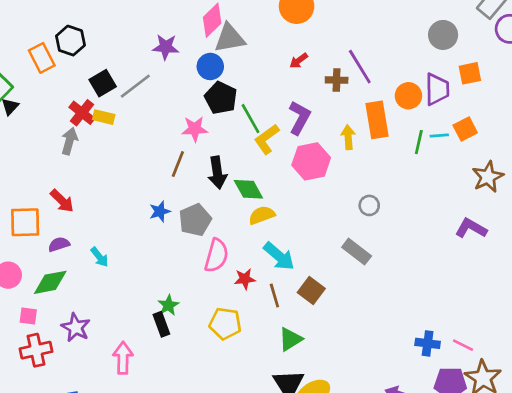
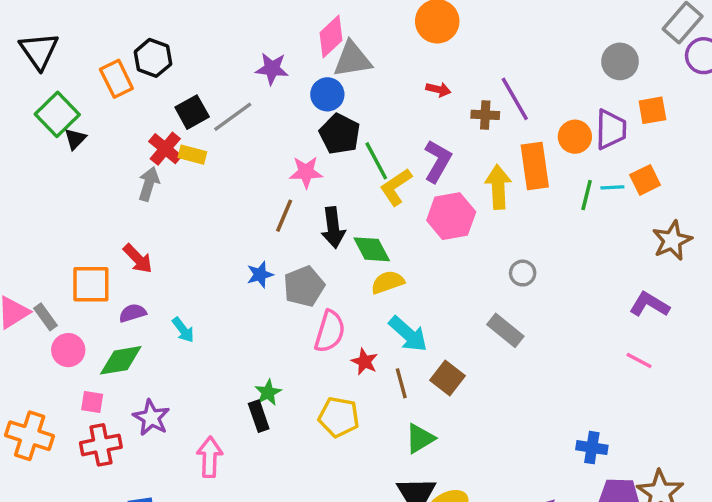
red arrow: (299, 61) -> (438, 90), turned -132
yellow arrow: (348, 137) -> (498, 187), size x1.4
red star: (245, 279) -> (365, 362), turned 30
pink line: (463, 345) -> (639, 360), moved

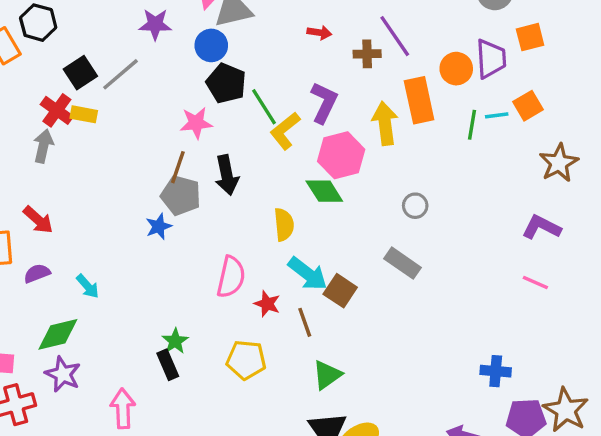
green diamond: (372, 249) -> (324, 191), moved
yellow semicircle: (388, 282) -> (284, 225), turned 108
gray pentagon: (304, 286) -> (181, 195), moved, turned -30
green diamond: (121, 360) -> (58, 334), moved
brown square: (448, 378) -> (340, 291), moved

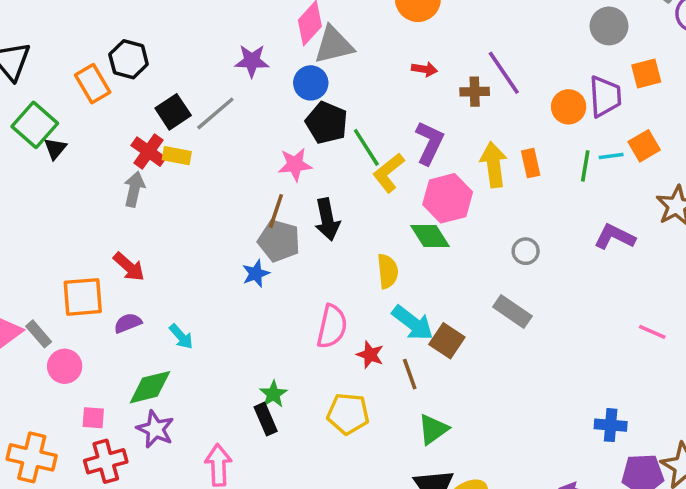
orange rectangle: (419, 100) -> (531, 163), moved, size x0.6
purple L-shape: (541, 227) -> (615, 237), moved

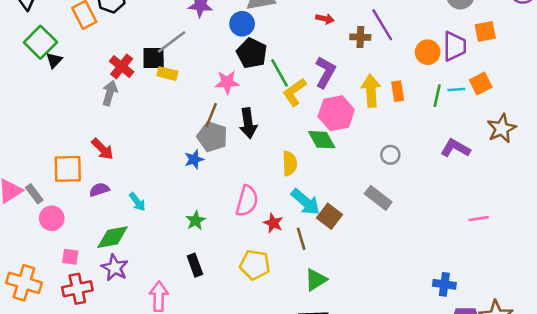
black square: (173, 112) -> (154, 58), moved, turned 30
yellow rectangle: (177, 156) -> (167, 74), moved
pink line: (652, 332) -> (479, 219), turned -36
green star: (273, 394) -> (196, 221), moved

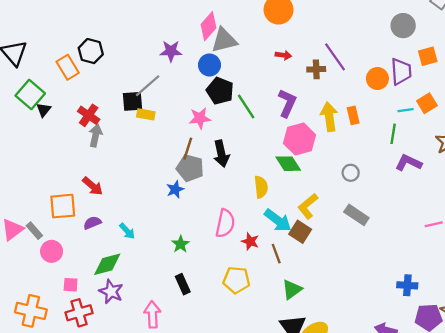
red cross: (122, 66) -> (89, 115), moved
yellow L-shape: (294, 92) -> (308, 206), moved
green line: (437, 96) -> (393, 134), moved
gray rectangle: (378, 198) -> (356, 215), moved

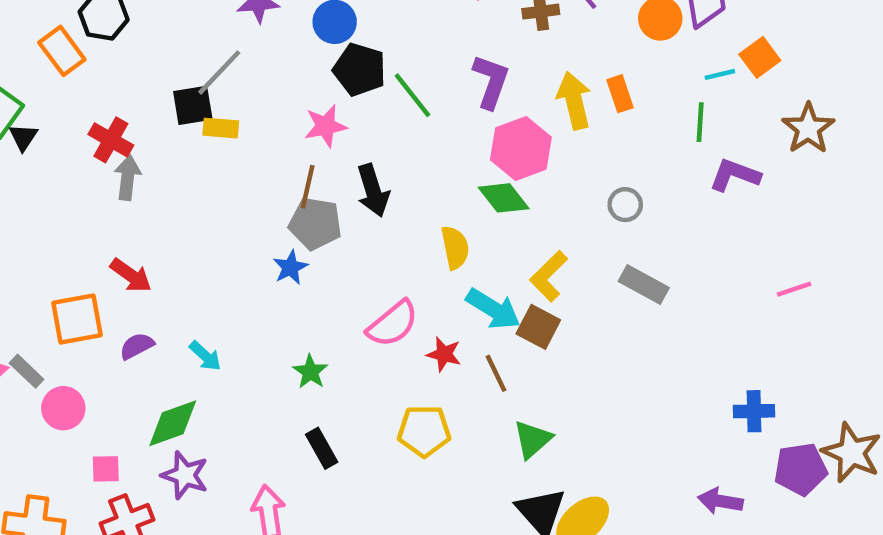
pink semicircle: (225, 223) -> (393, 324), turned 44

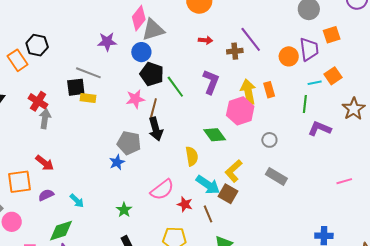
gray line: (219, 72) -> (88, 73), turned 65
pink hexagon: (521, 149) -> (240, 111), moved
brown line: (308, 187) -> (153, 108), moved

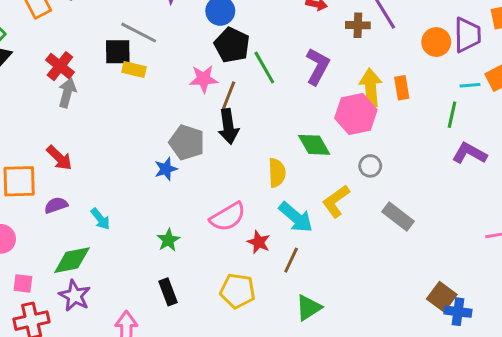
gray circle: (269, 140) -> (370, 166), moved
brown square: (228, 194) -> (442, 297), moved
brown line: (208, 214) -> (291, 260), turned 42

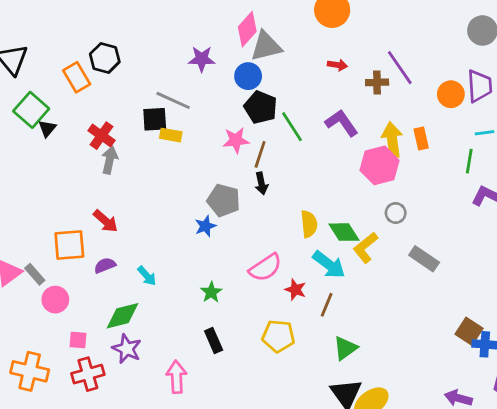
purple L-shape: (318, 66) -> (342, 123), turned -60
black arrow: (228, 126) -> (261, 183), size x0.7
green diamond: (314, 145) -> (344, 232), moved

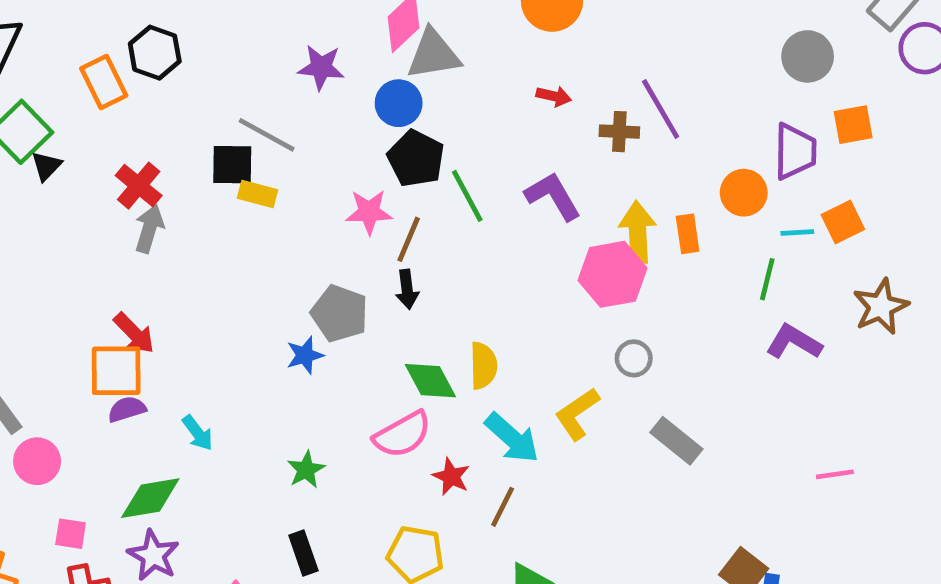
orange circle: (451, 94) -> (744, 193), moved
green diamond: (344, 232) -> (430, 381), moved
orange square: (69, 245) -> (116, 371), moved

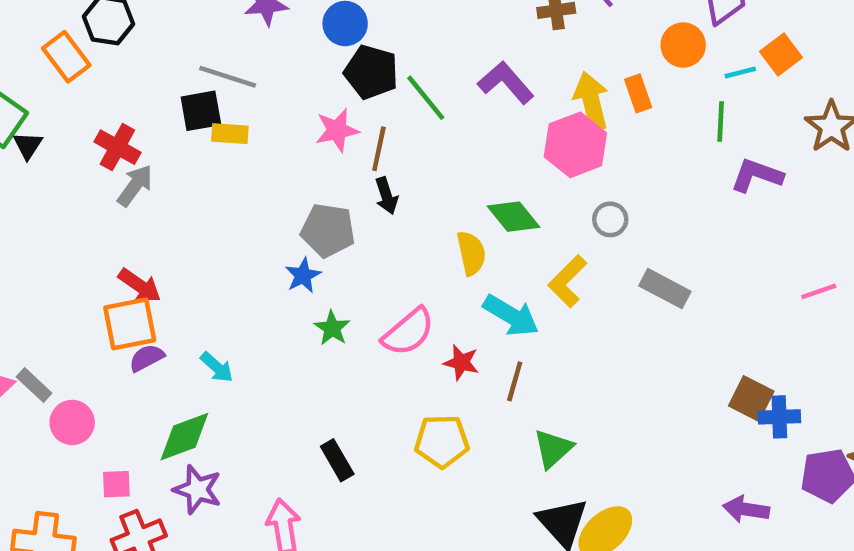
gray arrow: (149, 229) -> (135, 186), turned 30
green diamond: (430, 381) -> (514, 217), moved
green star: (306, 470) -> (332, 328), moved

